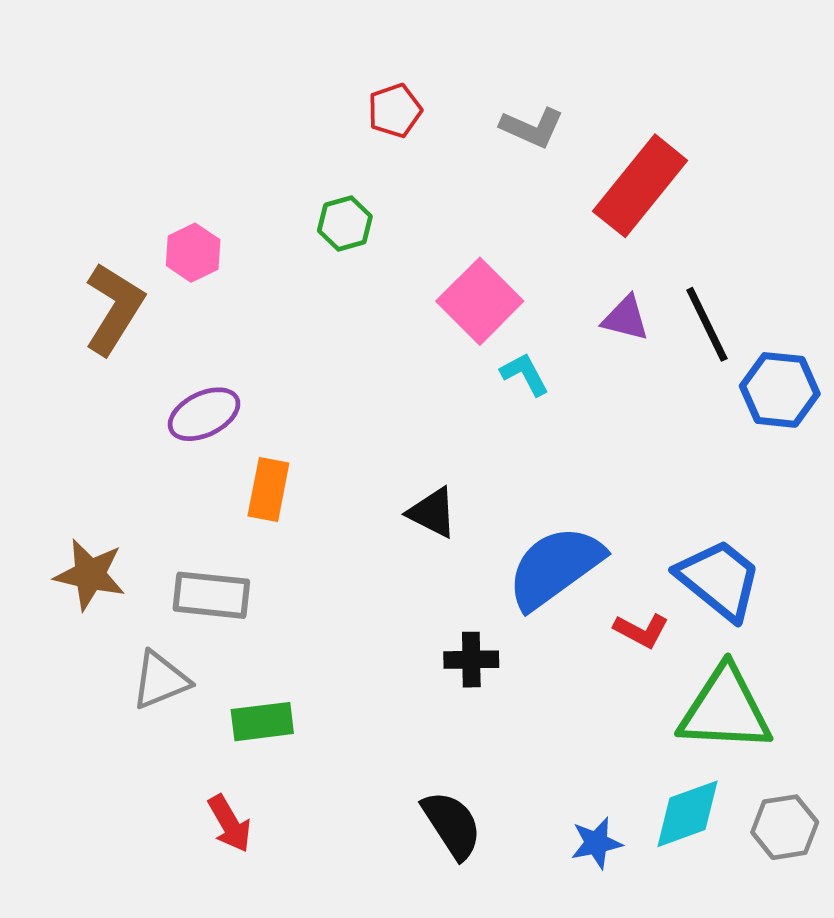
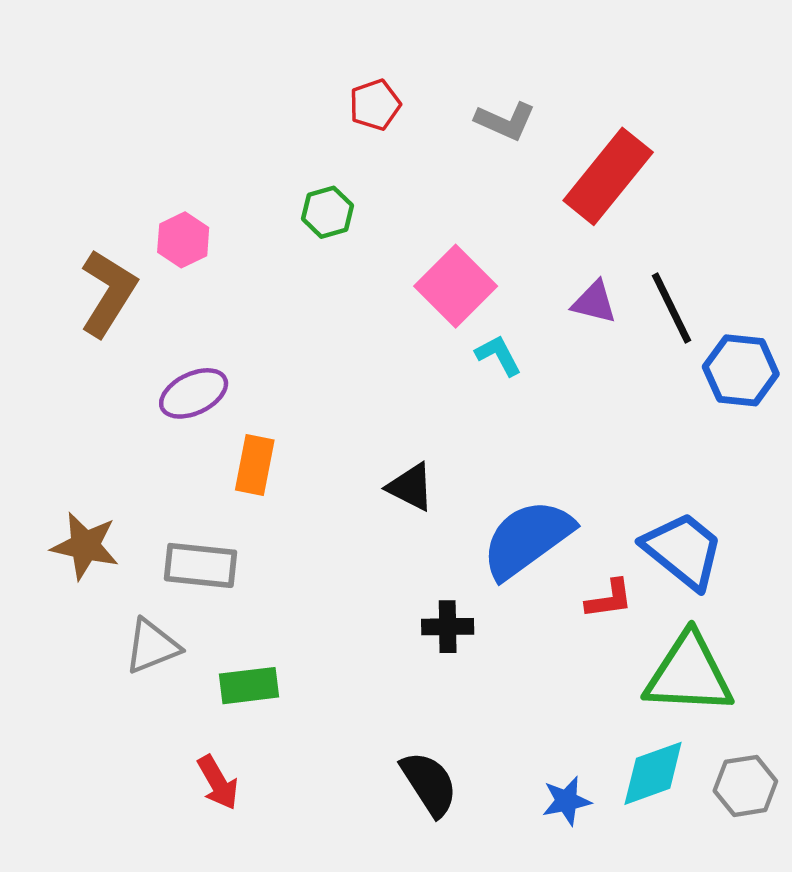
red L-shape: (641, 630) -> (609, 599), turned -36

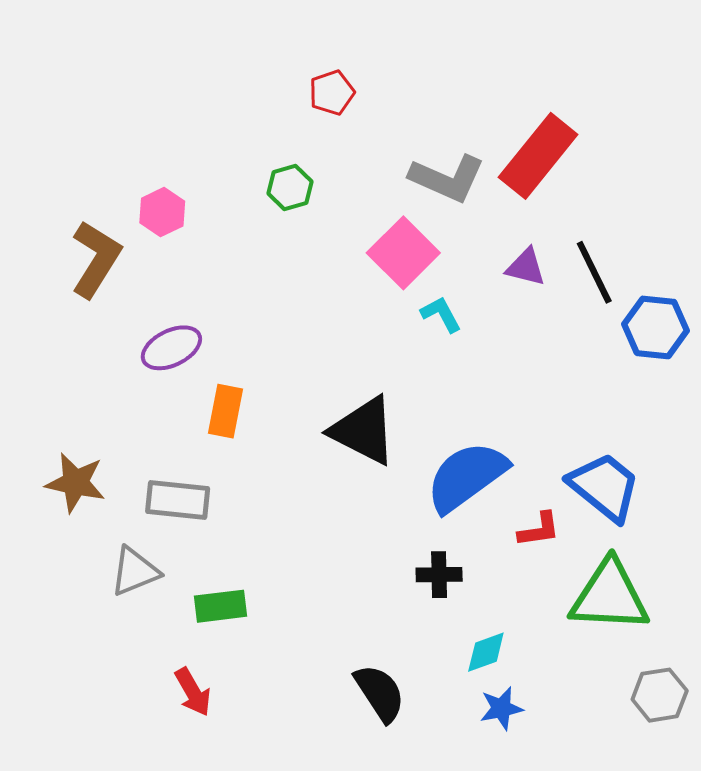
gray L-shape: (505, 121) -> (447, 178), moved, size x1.4
black triangle: (411, 487) -> (363, 431), size x1.6
black cross: (448, 627) -> (439, 575), moved
cyan diamond: (653, 773) -> (486, 652), moved, size x0.7

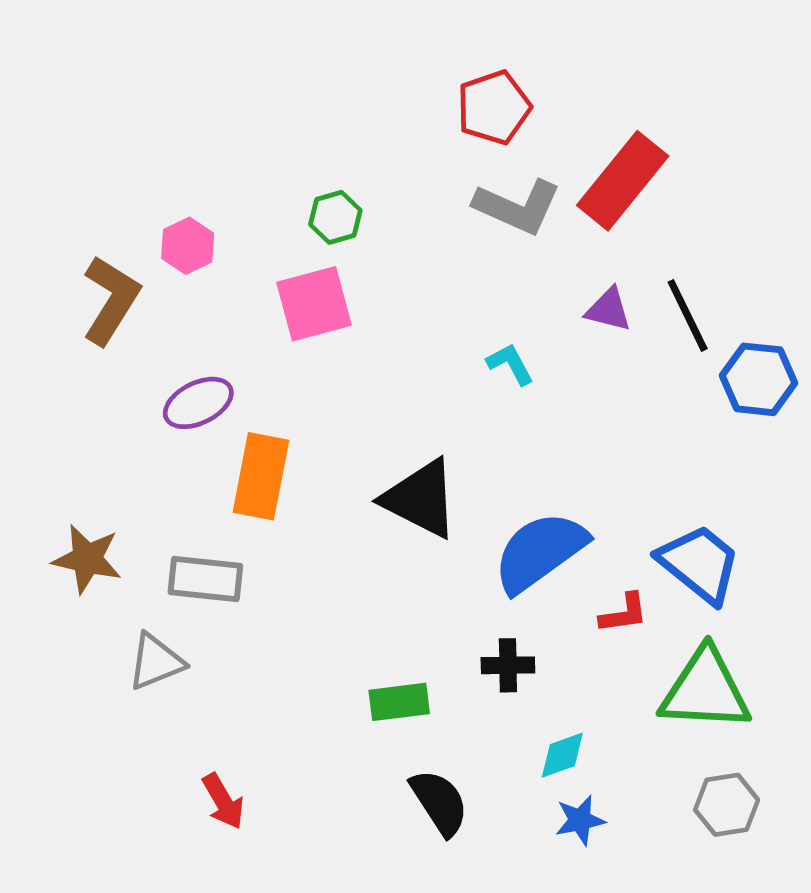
red pentagon: (332, 93) -> (494, 107), moved, size x1.4
pink square: (403, 253) -> (314, 304), moved, turned 30
orange rectangle: (226, 411) -> (261, 476), size x1.4
green rectangle: (220, 606) -> (399, 702), moved
gray hexagon: (660, 695) -> (727, 805), moved

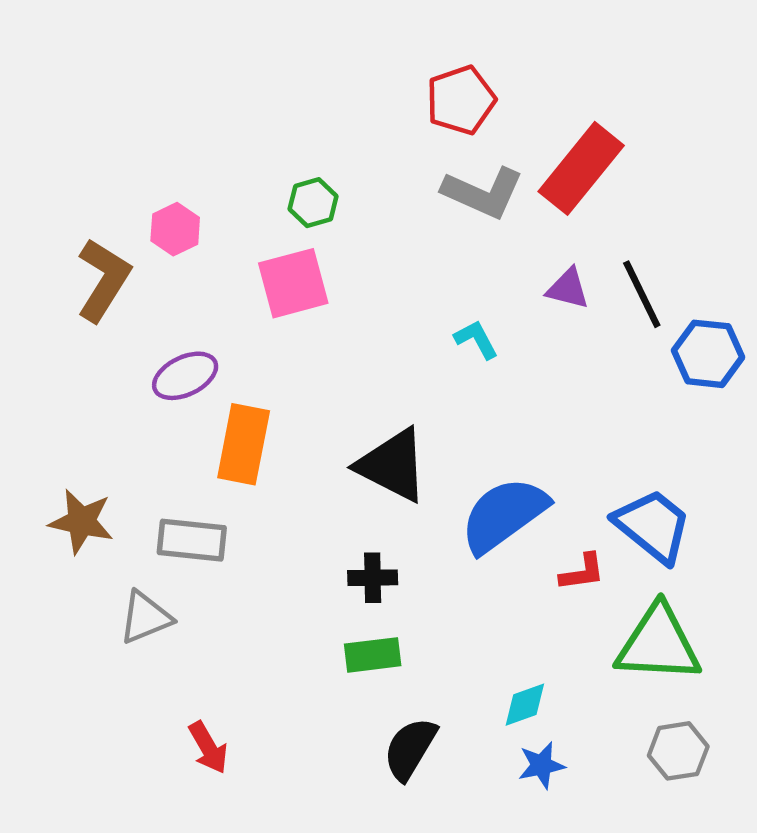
black cross: (508, 665) -> (373, 578), moved
black semicircle: (439, 802) -> (410, 749), turned -116

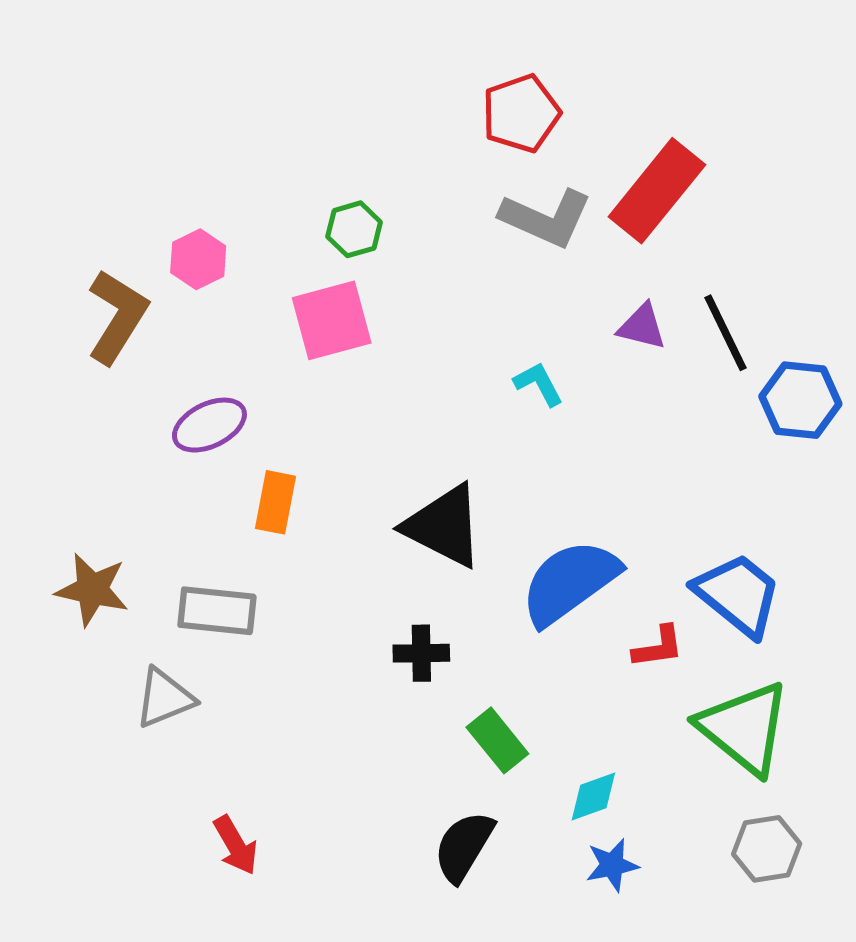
orange rectangle: (244, 444) -> (276, 502), size x0.7
green triangle: (658, 644) -> (744, 728), turned 36
green rectangle: (373, 655) -> (497, 740), moved, turned 58

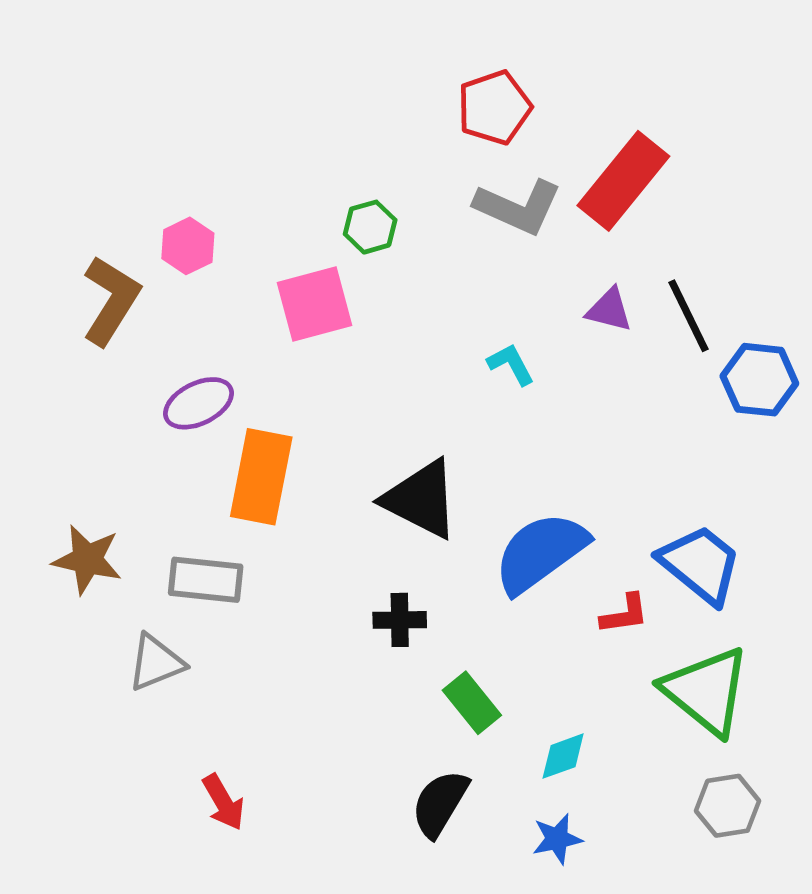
green hexagon: (354, 229) -> (370, 227), moved
orange rectangle: (276, 502) -> (261, 477), size x1.6
blue star: (612, 865) -> (557, 839), moved

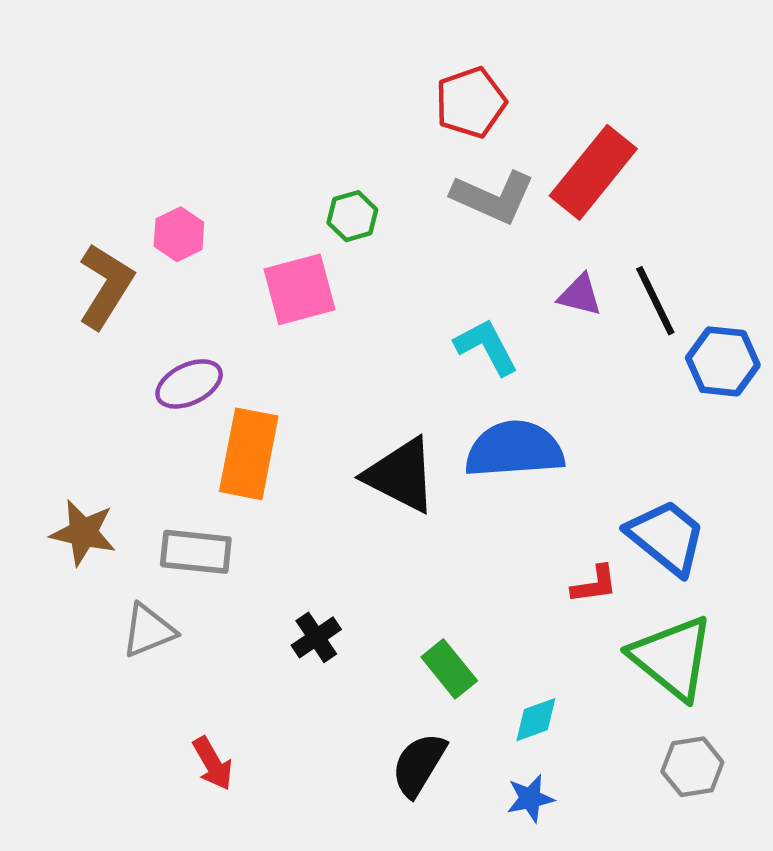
cyan L-shape: (511, 364) -> (486, 347), size x1.4
blue semicircle: (541, 552) -> (515, 449), moved, turned 32
black cross: (400, 620) -> (316, 637), moved, turned -33

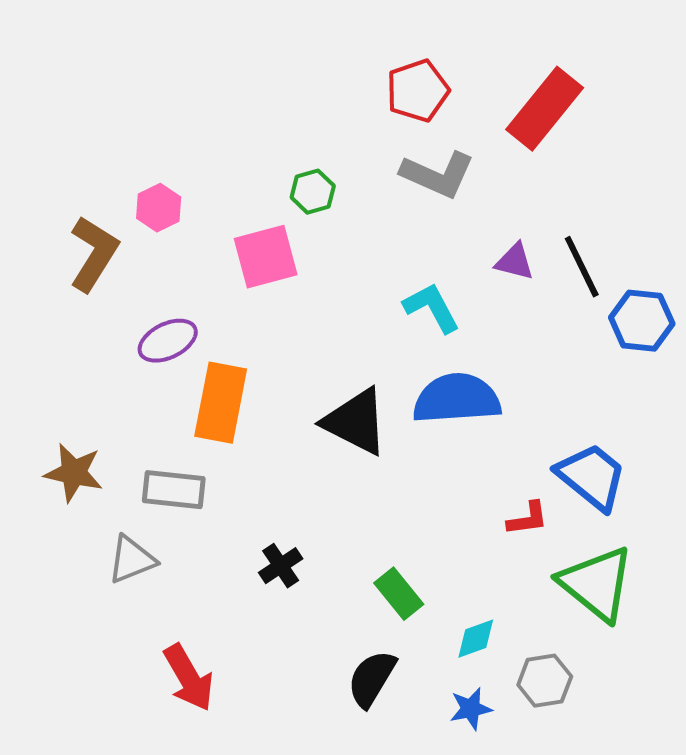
red rectangle: (593, 172) -> (545, 109), moved
red arrow: (213, 763) -> (189, 678), size x1.4
gray hexagon: (692, 767) -> (545, 681), moved

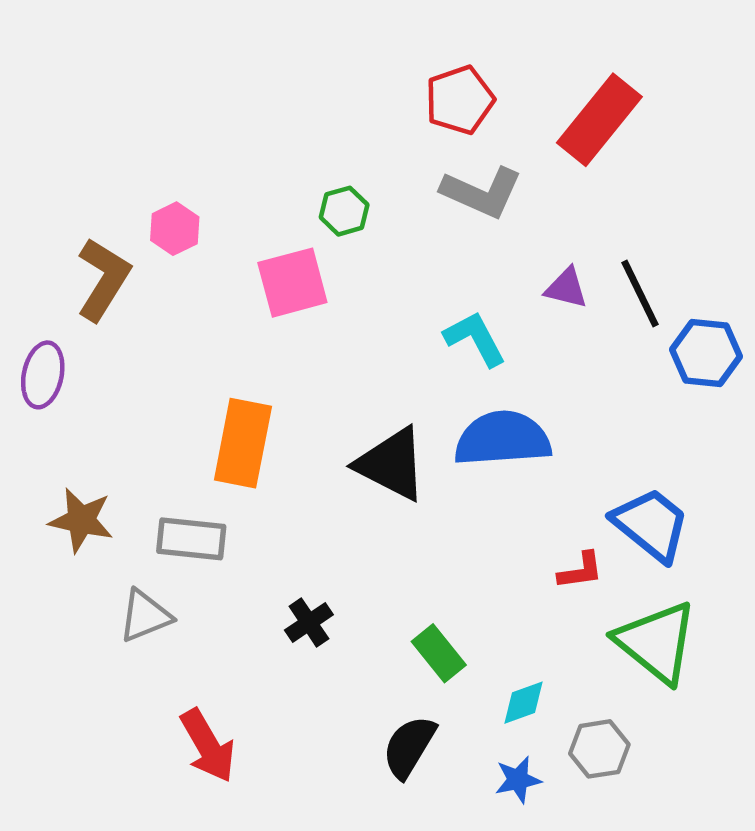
purple ellipse: (168, 341) -> (43, 375), moved, turned -52

